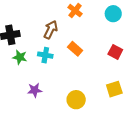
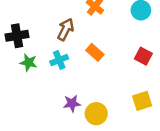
cyan cross: (45, 55) -> (59, 60), turned -32
purple star: (35, 90) -> (72, 103), moved

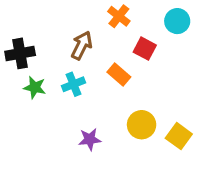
red square: (143, 56) -> (145, 49), moved
yellow square: (142, 101) -> (179, 136), turned -36
yellow circle: (96, 114) -> (142, 125), moved

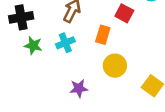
orange rectangle: (119, 75) -> (103, 35), turned 66
yellow circle: (142, 125) -> (115, 66), moved

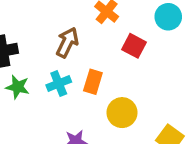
orange rectangle: (103, 35) -> (93, 82), moved

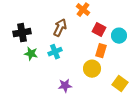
cyan circle: (168, 17) -> (119, 36), moved
orange rectangle: (93, 82) -> (101, 51), moved

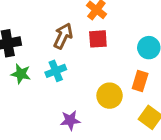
red square: (99, 30) -> (98, 39), moved, turned -32
orange rectangle: (101, 51) -> (140, 81), moved

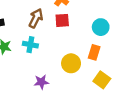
cyan cross: (56, 71) -> (30, 45), turned 32

